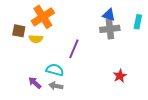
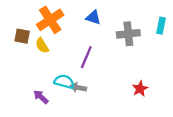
blue triangle: (109, 15) -> (93, 17), moved
yellow semicircle: (36, 39) -> (42, 45), turned 56
gray arrow: (56, 86) -> (78, 87), moved

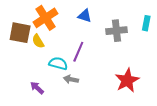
brown square: (22, 36) -> (20, 33), size x1.5
cyan semicircle: (64, 82) -> (58, 63), moved
red star: (140, 89) -> (127, 80), size x1.6

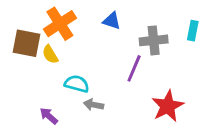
purple line: (78, 52) -> (134, 68), moved

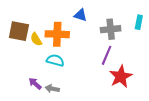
orange cross: (60, 24) -> (57, 34), moved, turned 35
purple line: (134, 68) -> (107, 55), moved
gray arrow: (94, 105) -> (52, 89), moved

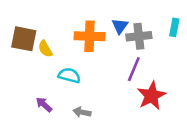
blue triangle: (80, 15) -> (120, 26), moved, turned 48
orange cross: (57, 34) -> (90, 36), moved
gray arrow: (52, 89) -> (82, 112), moved

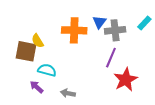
cyan rectangle: (174, 27) -> (144, 23), turned 32
brown square: (24, 39) -> (26, 51), moved
cyan semicircle: (69, 75) -> (47, 70), moved

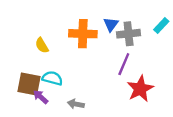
brown square: (26, 51) -> (29, 84), moved

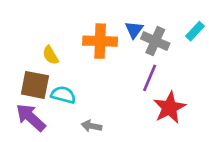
gray cross: (129, 34) -> (155, 41), turned 30
brown square: (29, 84) -> (35, 85), moved
purple arrow: (41, 97) -> (31, 117), moved, size x1.6

